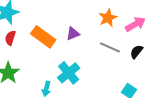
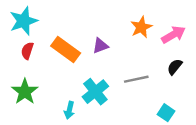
gray line: (110, 47) -> (136, 79), moved, turned -36

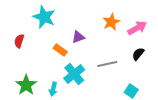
cyan star: (24, 21) -> (44, 17), moved, turned -30
orange rectangle: (66, 49) -> (60, 50), moved, size x0.6
green star: (25, 92) -> (26, 85), moved

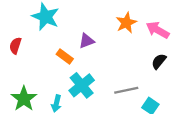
pink arrow: (137, 28) -> (158, 30), turned -120
gray line: (107, 64) -> (126, 90), moved

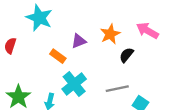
orange star: (126, 23) -> (110, 34), moved
black semicircle: (159, 61) -> (126, 55), moved

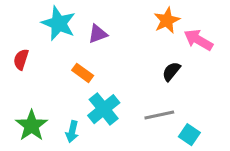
orange star: (110, 34) -> (167, 20), moved
purple triangle: (79, 41) -> (98, 34), moved

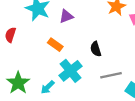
black semicircle: (171, 71) -> (96, 49), moved, turned -56
cyan arrow: (72, 132) -> (48, 87), turned 32

